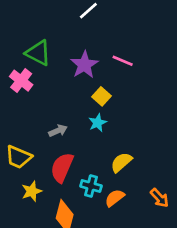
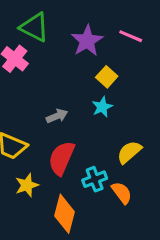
cyan cross: (91, 186) -> (95, 179), turned -36
orange semicircle: (115, 198) -> (122, 193), turned 90

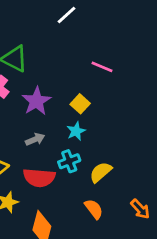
purple star: (87, 41) -> (36, 101), moved
red semicircle: (61, 158) -> (39, 178), turned -108
cyan cross: (95, 179) -> (69, 161), moved

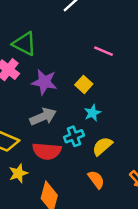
purple star: (36, 101) -> (44, 82), turned -30
cyan star: (76, 131) -> (92, 113), moved
gray arrow: (35, 139) -> (43, 117), size x1.5

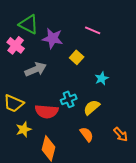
purple star: (44, 82) -> (53, 38), moved
cyan star: (92, 113) -> (102, 78), moved
gray arrow: (43, 117) -> (36, 69), moved

